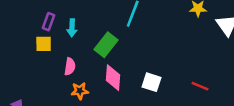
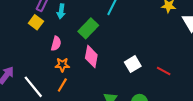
yellow square: (44, 44) -> (36, 22), turned 32
white square: (151, 82) -> (133, 64), moved, turned 35

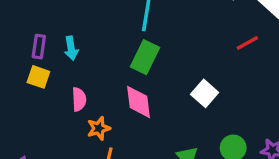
green rectangle: (88, 28) -> (145, 57), moved
red line: (164, 71) -> (247, 43), moved, turned -40

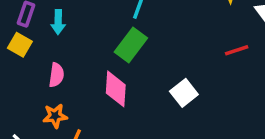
orange star: (99, 128) -> (55, 116), moved

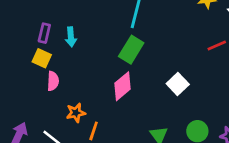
pink semicircle: (56, 75) -> (53, 81), moved
pink diamond: (116, 89) -> (122, 86), turned 52

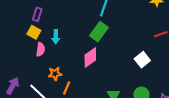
cyan arrow: (71, 37) -> (56, 37), moved
white square: (178, 84) -> (142, 60), moved

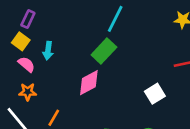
pink semicircle: (40, 49) -> (26, 64), turned -64
orange star: (55, 74) -> (28, 92), moved

